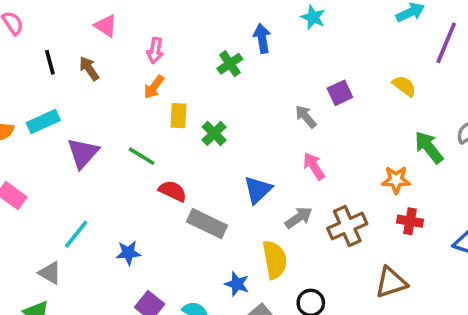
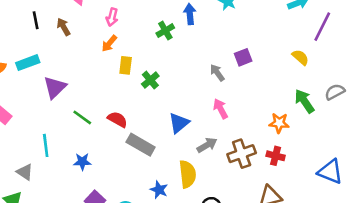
yellow semicircle: (404, 86) -> (300, 57), moved
green line: (142, 156) -> (82, 117), moved
red cross: (410, 221) -> (276, 156), moved
cyan line: (76, 234) -> (46, 145), turned -50

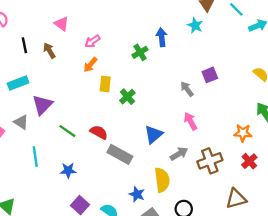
pink arrow: (112, 17) -> (92, 41), turned 42
red cross: (276, 156) -> (249, 161), moved, turned 35
gray triangle: (25, 172) -> (21, 122), moved

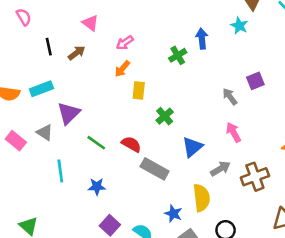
brown arrow: (49, 51) -> (77, 53), turned 84
green cross: (127, 97) -> (165, 116), moved

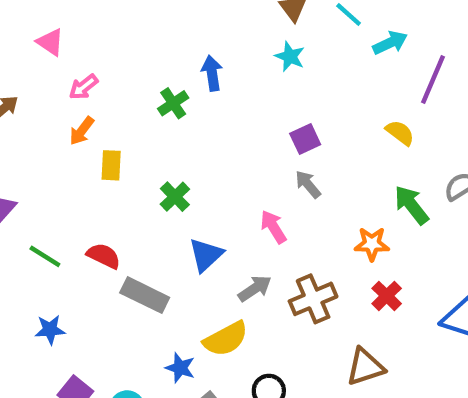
pink triangle: (90, 23) -> (50, 42), moved
cyan star: (239, 26) -> (290, 56), moved
gray arrow: (230, 96) -> (308, 184), moved
green cross: (165, 116) -> (175, 197), moved
yellow semicircle: (201, 198) -> (226, 339), turned 72

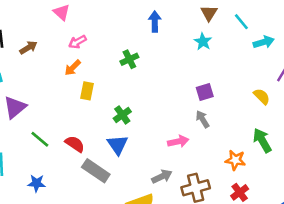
blue arrow: (212, 73) -> (155, 21), moved
pink arrow: (273, 227) -> (178, 141), turned 102
blue triangle: (206, 255) -> (118, 145), moved, turned -30

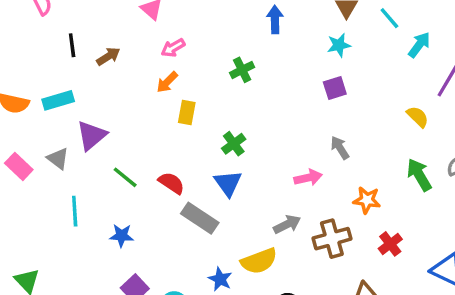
cyan star: (203, 42) -> (339, 45), turned 30
cyan arrow: (264, 42) -> (419, 45), turned -36
purple square: (205, 92) -> (335, 88), moved
orange star: (235, 160) -> (367, 200), moved

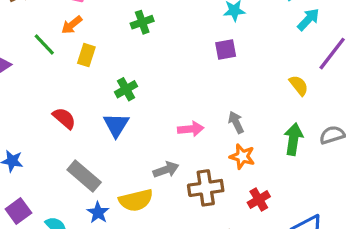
gray arrow: (340, 148) -> (236, 122), moved
green arrow: (419, 175) -> (293, 139), turned 32
green line: (125, 177) -> (44, 45), moved
gray rectangle: (200, 218) -> (84, 176), moved

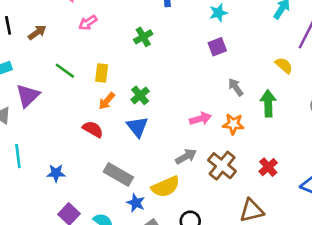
orange arrow: (72, 25) -> (107, 101), moved
gray arrow: (236, 122) -> (236, 87), moved
green arrow: (293, 139) -> (268, 103), moved
orange star: (242, 156) -> (233, 124), moved
brown cross: (206, 188) -> (222, 166), turned -32

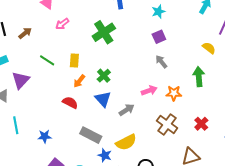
green cross: (143, 37) -> (104, 32), size x1.6
gray arrow: (236, 87) -> (161, 62), moved
gray arrow: (186, 157) -> (127, 110), moved

